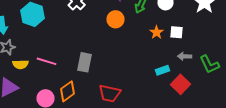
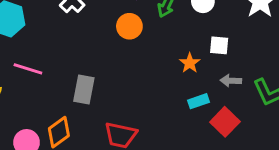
orange star: (156, 32) -> (190, 63), moved
pink line: (46, 61) -> (28, 69), moved

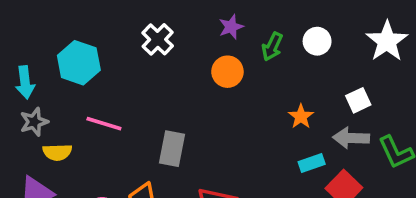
white square: (219, 45) -> (358, 100), moved, turned -30
gray arrow: (231, 81) -> (351, 138), size x1.4

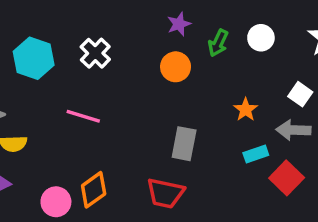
white cross: (158, 39) -> (95, 53), moved
white square: (358, 100) -> (300, 94), turned -30
pink line: (104, 124) -> (83, 116), moved
gray rectangle: (172, 149) -> (184, 144), moved

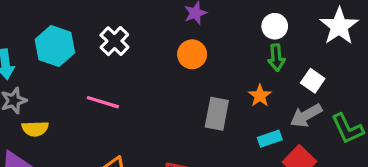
green arrow: (218, 43) -> (276, 58), moved, turned -30
gray arrow: (293, 130) -> (306, 115), turned -32
gray rectangle: (184, 144) -> (217, 114), moved

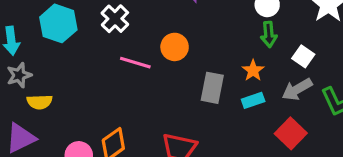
orange circle: (192, 54) -> (175, 47), moved
pink line: (103, 102) -> (135, 63), moved
cyan rectangle: (270, 139) -> (253, 100), moved

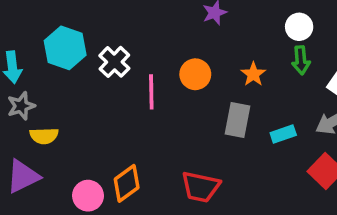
white cross: (115, 19) -> (114, 62), moved
pink line: (135, 63) -> (151, 92), turned 72
orange star: (253, 71) -> (253, 74), moved

